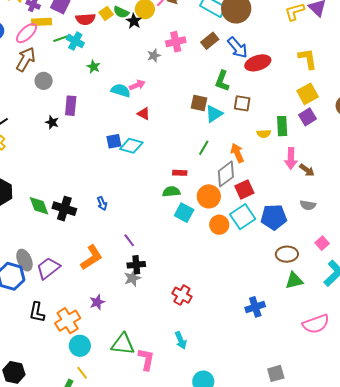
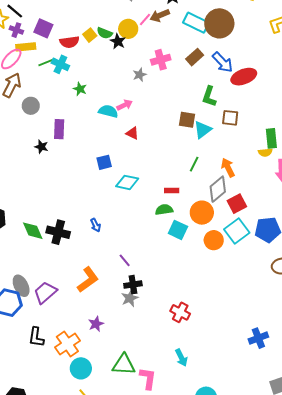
yellow semicircle: (264, 134) -> (265, 152), moved
cyan diamond: (131, 146) -> (127, 182), moved
blue cross: (255, 307) -> (258, 338), moved

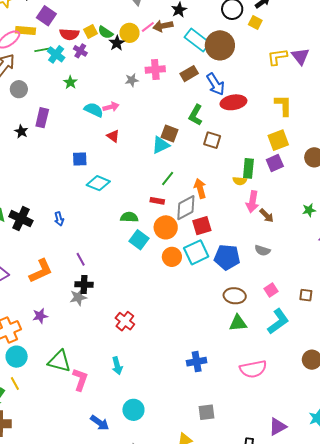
purple cross: (16, 30) -> (80, 51), moved
cyan triangle: (203, 130) -> (161, 145), moved
red rectangle: (172, 190) -> (157, 201), moved

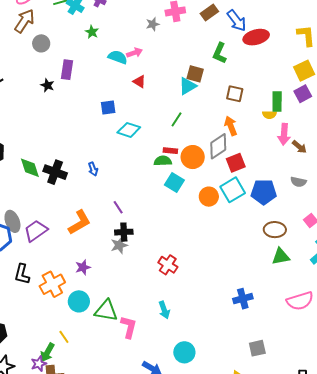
brown square: (212, 140) -> (235, 94), moved
green line: (168, 178) -> (177, 119), moved
red rectangle: (157, 201) -> (170, 151), moved
orange circle: (166, 227) -> (193, 157), moved
cyan circle: (17, 357) -> (79, 301), moved

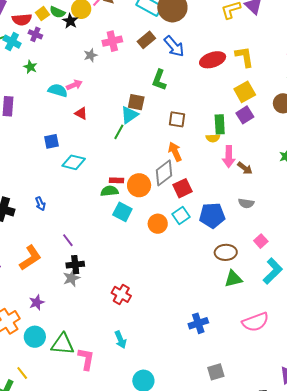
red ellipse: (256, 37) -> (213, 60), moved
green line: (177, 119) -> (119, 132), moved
cyan square: (233, 190) -> (181, 215), size x0.7

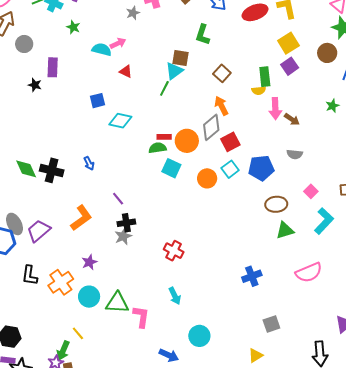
brown square: (177, 119) -> (222, 73), turned 36

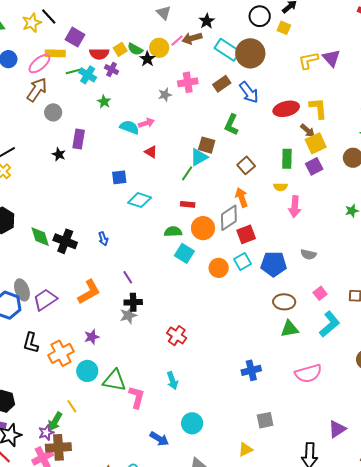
green rectangle: (265, 77) -> (287, 159), moved
brown arrow: (292, 119) -> (307, 130), moved
red rectangle: (164, 137) -> (188, 204), moved

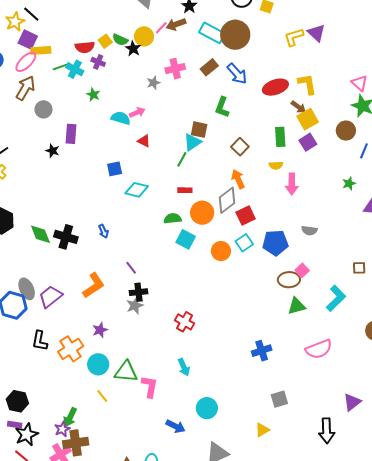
purple square: (75, 37) -> (28, 40), moved
pink square: (320, 293) -> (302, 270), moved
yellow line: (72, 406) -> (102, 396), moved

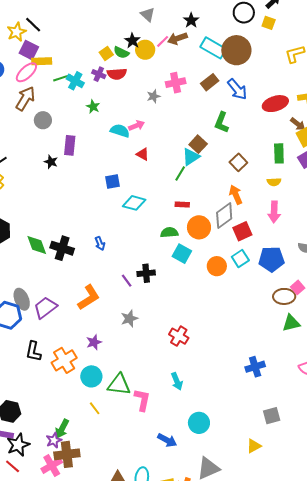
red semicircle: (85, 47) -> (117, 74), moved
black star: (133, 49) -> (132, 41), moved
brown square: (199, 130) -> (198, 144), turned 30
pink arrow: (292, 184) -> (274, 212), moved
black cross: (138, 292) -> (146, 273), moved

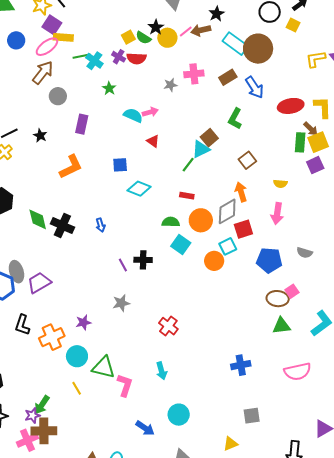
green rectangle: (279, 153) -> (300, 142), moved
black star: (51, 162) -> (40, 135), moved
cyan square: (240, 258) -> (228, 246), moved
orange L-shape: (89, 297) -> (71, 167), moved

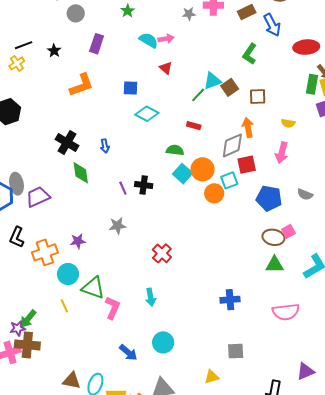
brown square: (209, 138) -> (230, 87), moved
brown square: (247, 160) -> (258, 97), turned 30
green diamond: (38, 219) -> (81, 173), moved
orange circle: (201, 220) -> (203, 169), moved

